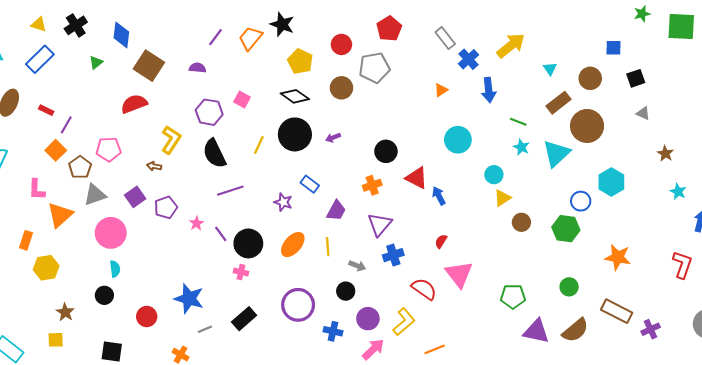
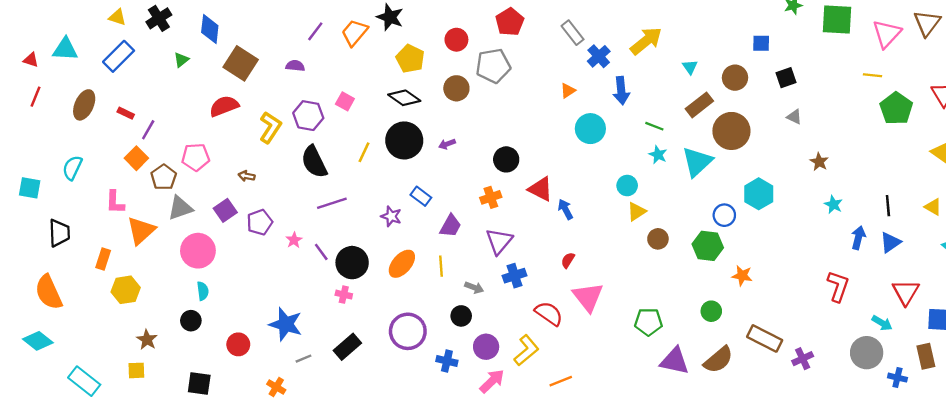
yellow L-shape: (171, 140) -> (270, 127), moved
cyan circle: (458, 140) -> (590, 129), moved
orange star: (618, 257) -> (742, 276), moved, size x0.7

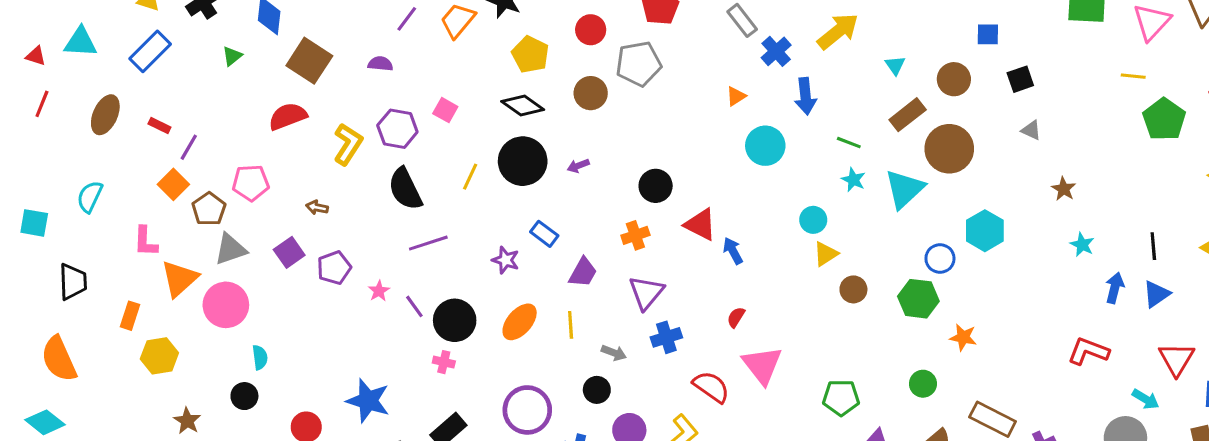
pink circle: (198, 251) -> (226, 305), moved
red L-shape: (838, 286) -> (1088, 351), turned -88

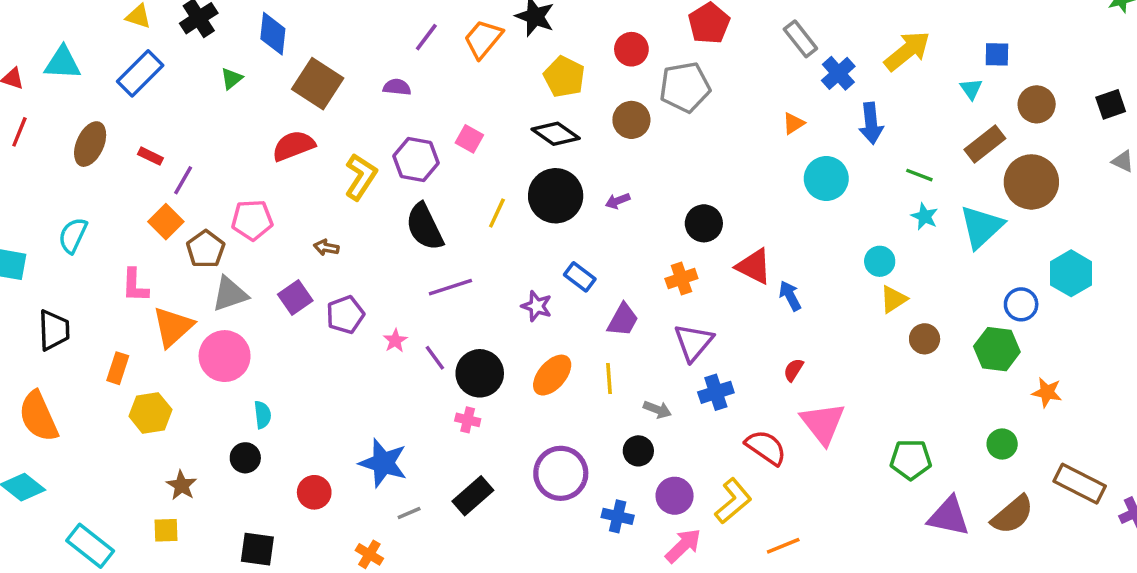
blue square: (988, 34) -> (997, 54), moved

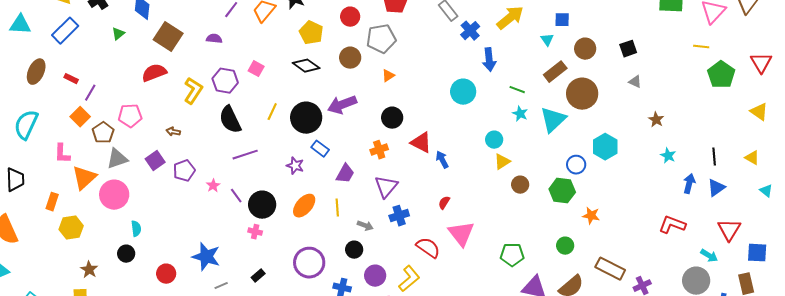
orange triangle: (793, 123) -> (388, 76), moved
black circle: (556, 196) -> (306, 118), moved
purple arrow: (618, 201) -> (342, 105), size x2.0
cyan semicircle: (73, 235) -> (26, 125), size x1.4
black rectangle: (473, 496) -> (258, 276), size x0.6

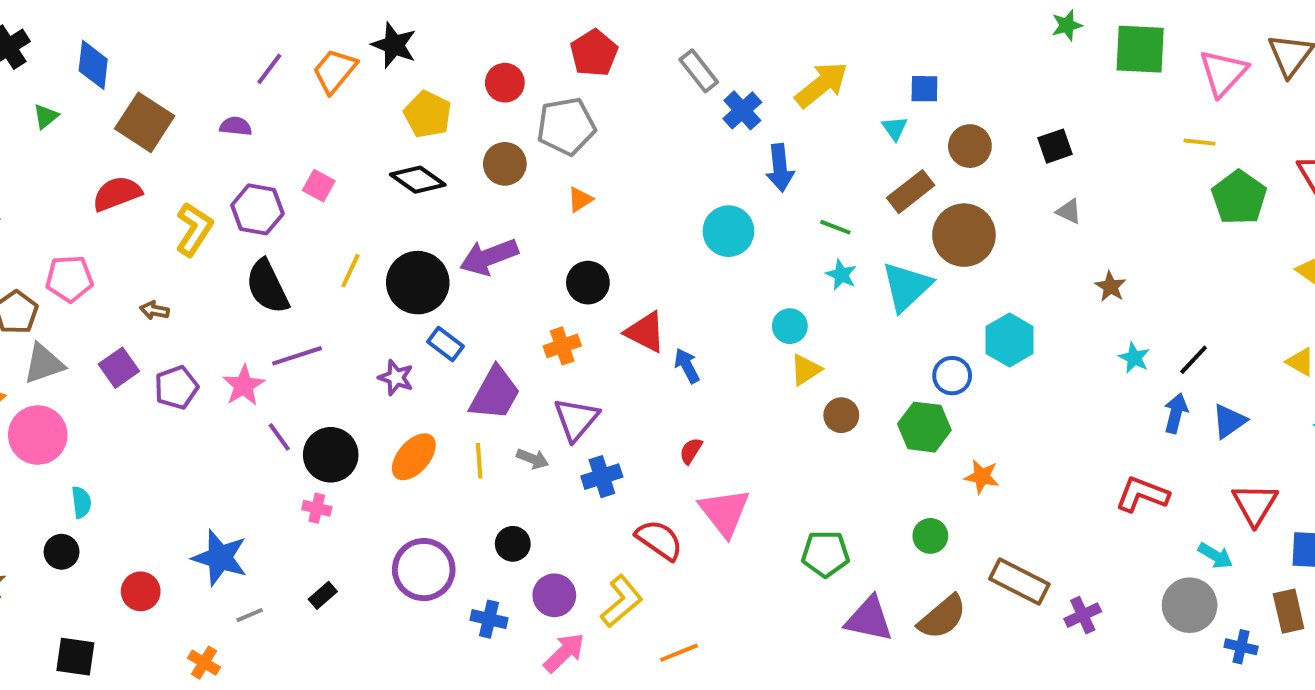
black line: (714, 157) -> (1194, 360), moved, turned 48
purple trapezoid: (345, 174) -> (495, 393), size x1.4
pink star: (213, 186) -> (244, 386), moved, size x1.5
gray arrow: (365, 226) -> (533, 459), moved

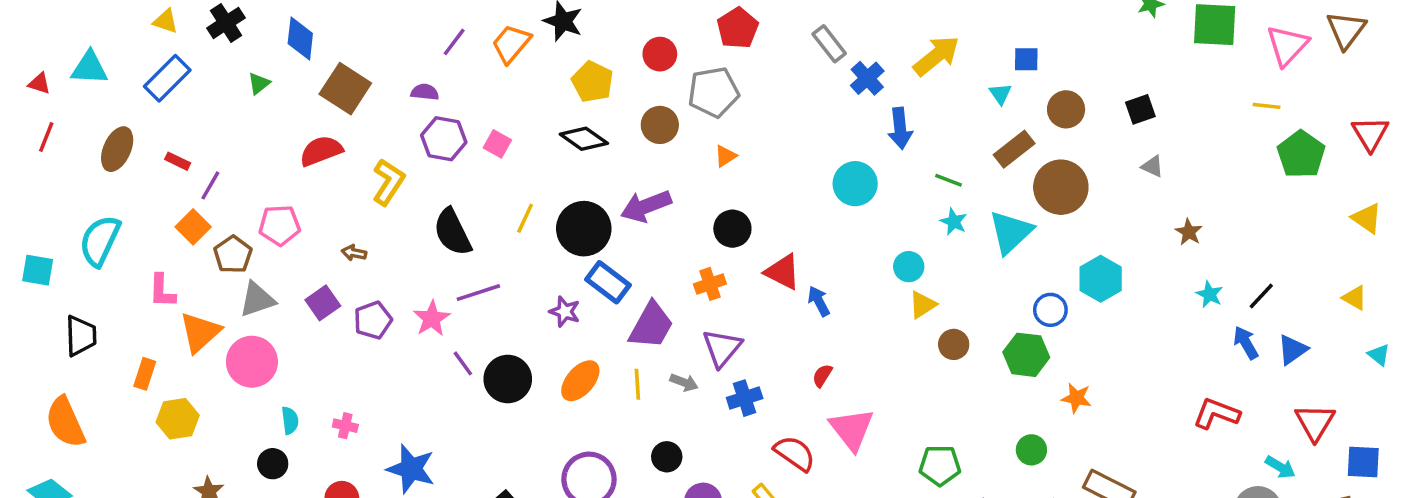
purple hexagon: (257, 209) -> (444, 139), moved
blue rectangle: (445, 344) -> (608, 282), size x1.4
blue arrow: (1176, 413) -> (1246, 343), turned -44
pink cross: (317, 508) -> (345, 426), moved

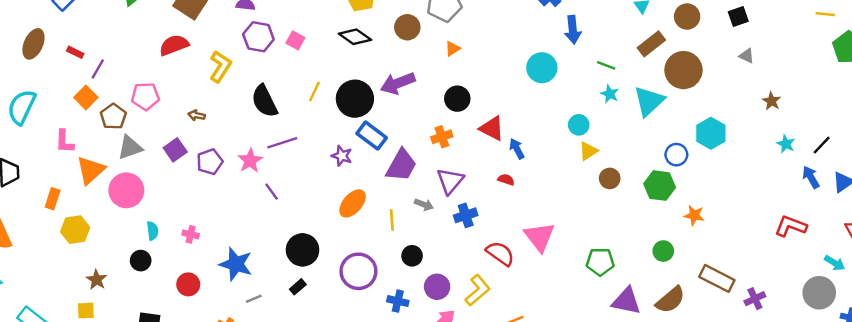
red semicircle: (822, 376) -> (506, 180), moved, turned 77
black circle: (508, 379) -> (303, 250), moved
yellow line: (637, 384) -> (392, 220), moved

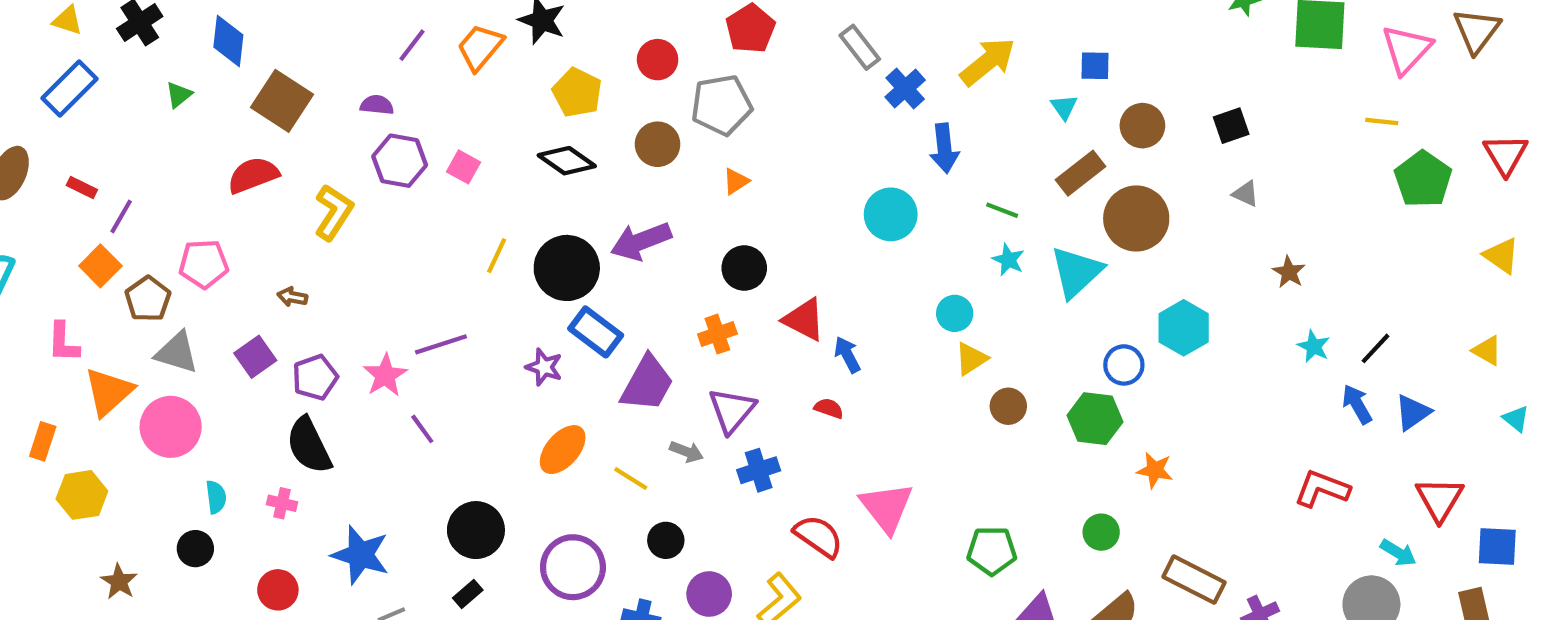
black semicircle: (264, 101) -> (309, 445), moved
gray triangle: (130, 147) -> (177, 353), turned 36
yellow line: (392, 220) -> (631, 478), turned -54

